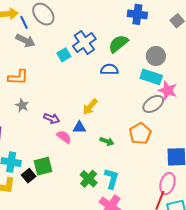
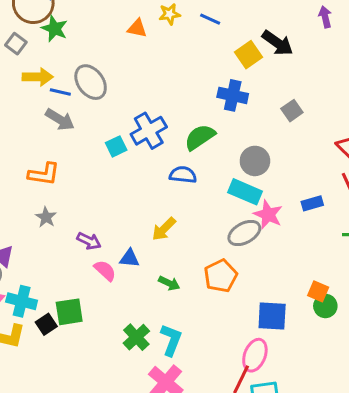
blue line: (24, 22) -> (60, 92), turned -56
yellow arrow: (90, 107) -> (164, 229), moved

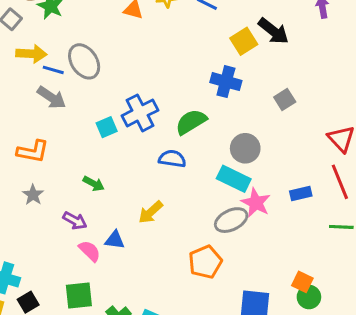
green arrow: (169, 283) -> (94, 184), moved
green square: (69, 312) -> (79, 296), moved

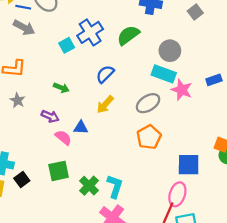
blue semicircle: (172, 159) -> (105, 74), moved, turned -48
gray ellipse: (231, 220) -> (148, 103), moved

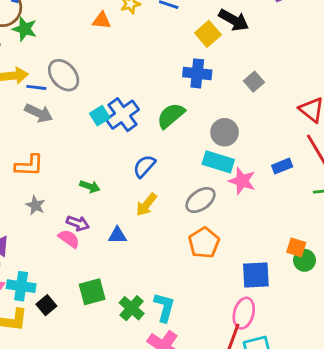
cyan square: (67, 45) -> (100, 116), moved
pink semicircle: (63, 137) -> (69, 239), moved

